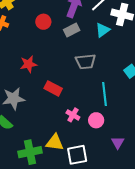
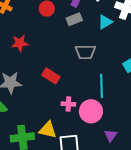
red star: (29, 64) -> (20, 43), moved
pink cross: (73, 115) -> (68, 104), turned -32
pink circle: (96, 120) -> (91, 111), size x1.5

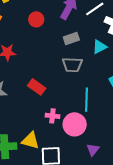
gray rectangle: (74, 19) -> (71, 39), moved
cyan triangle: (105, 22) -> (100, 47), moved

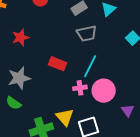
cyan line: (86, 100) -> (90, 66), moved, turned 40
yellow triangle: (30, 141) -> (65, 117), turned 48

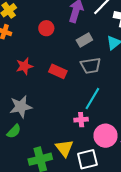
red rectangle: (57, 64) -> (58, 71), moved
pink circle: (104, 91) -> (106, 136), moved
green semicircle: (13, 103) -> (14, 131), turned -84

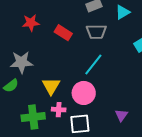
pink cross: (81, 120) -> (59, 110), moved
pink circle: (106, 136) -> (84, 93), moved
yellow triangle: (64, 148) -> (51, 86), moved

